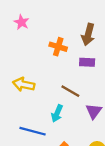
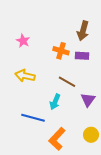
pink star: (21, 22) -> (23, 41), moved
orange cross: (58, 47) -> (61, 51), moved

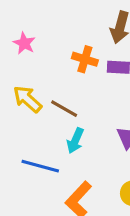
yellow arrow: (25, 76) -> (27, 99), turned 30
brown line: (67, 82) -> (64, 109), moved

